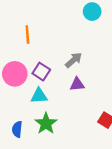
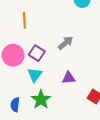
purple triangle: (77, 84) -> (69, 78), moved
cyan triangle: (39, 96) -> (35, 75), turned -49

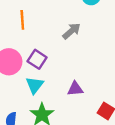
gray arrow: (66, 43) -> (71, 31), moved

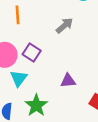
cyan triangle: (35, 85) -> (19, 78), moved

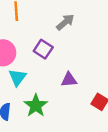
purple square: (32, 52) -> (43, 49), moved

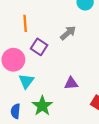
purple square: (43, 49) -> (39, 47), moved

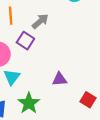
gray arrow: (68, 33) -> (40, 21), moved

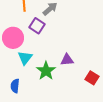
green star: (29, 103) -> (46, 71), moved

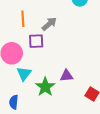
purple square: (37, 26) -> (36, 41), turned -35

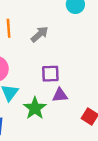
purple square: (36, 41) -> (50, 74), moved

